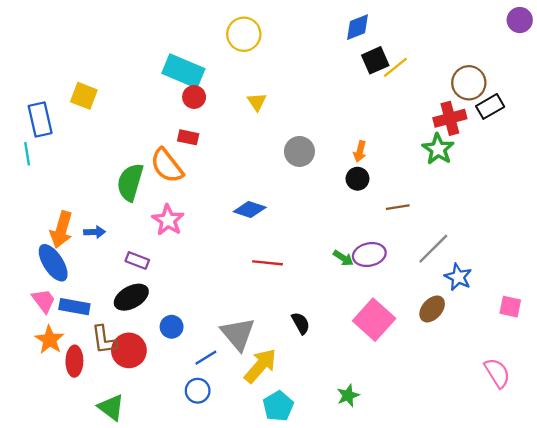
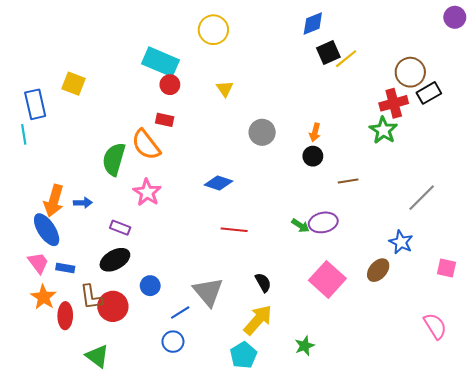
gray line: (433, 249) -> (422, 198), moved
blue rectangle: (74, 307) -> (65, 268), size x0.7
yellow arrow: (260, 366) -> (258, 320), moved

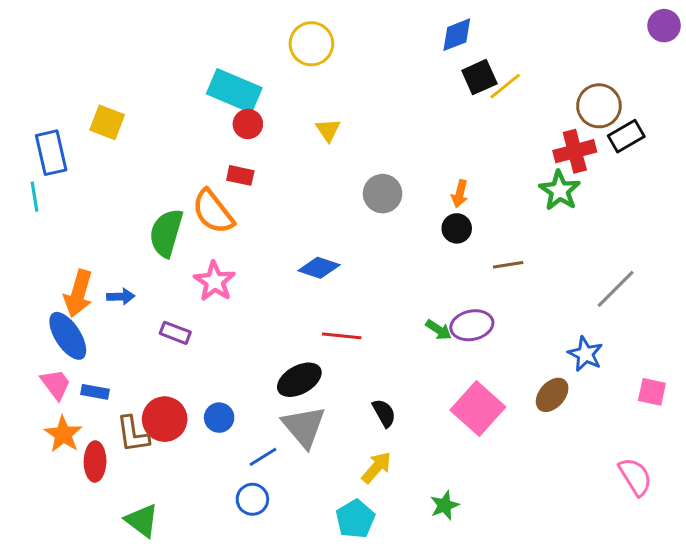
black ellipse: (115, 260) -> (299, 380), moved
red circle: (113, 306) -> (165, 419), moved
yellow arrow: (258, 320) -> (377, 468), size x0.7

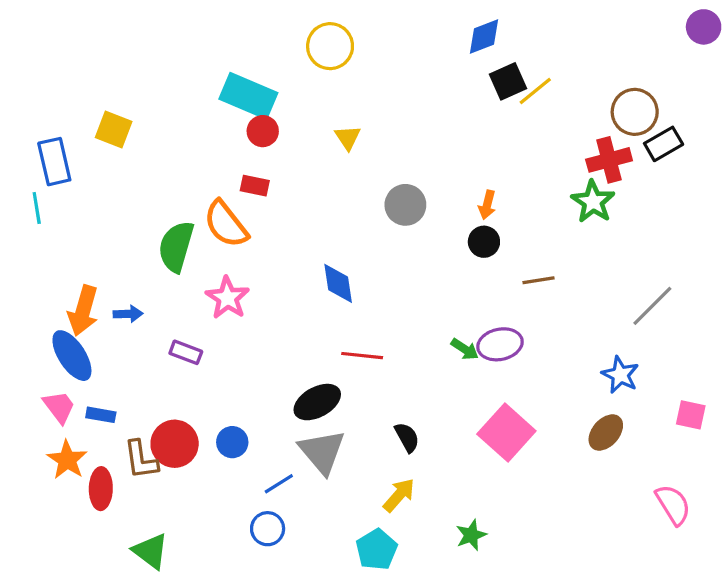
blue diamond: (319, 268) -> (338, 283), turned 63
brown ellipse: (552, 395) -> (606, 433), moved

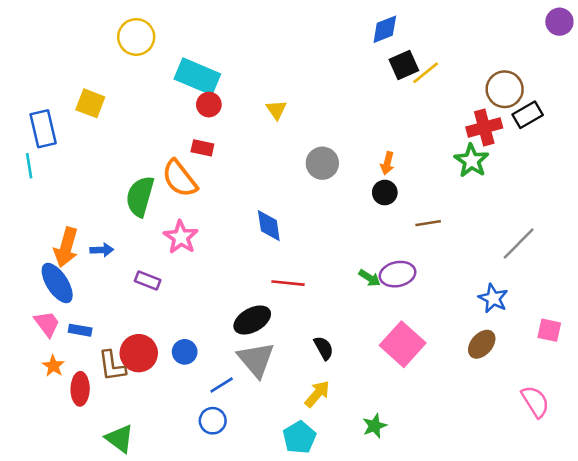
yellow circle: (330, 46) -> (136, 37), moved
orange star: (67, 460) -> (53, 366), size x0.7

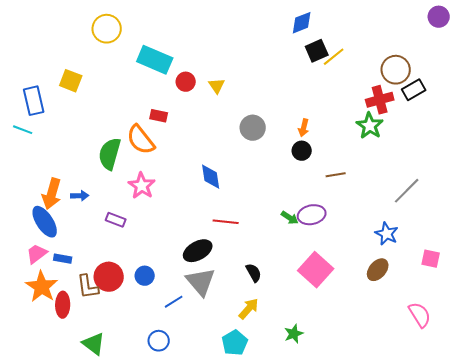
red circle: (209, 105) -> (186, 82), moved
cyan line: (29, 166) -> (23, 130), turned -60
pink trapezoid: (47, 324) -> (37, 254), turned -90
orange star: (53, 366) -> (42, 287), size x1.8
blue circle: (213, 421) -> (159, 341), moved

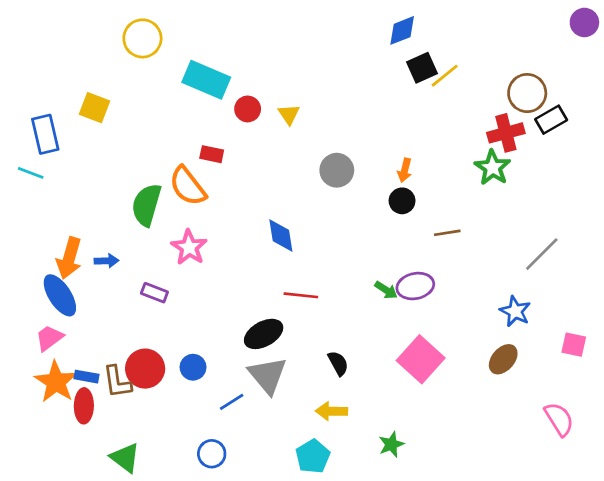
blue rectangle: (63, 259) -> (87, 377), moved
yellow arrow: (249, 309) -> (331, 411), turned -130

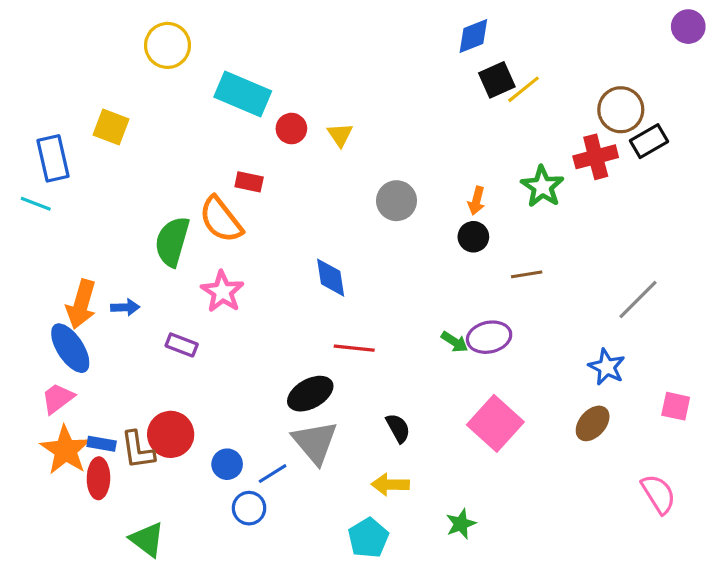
green star: (493, 168) -> (542, 187), moved
blue circle: (193, 367) -> (227, 464), moved
blue circle: (212, 454) -> (249, 508), moved

